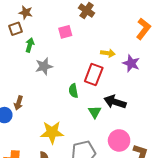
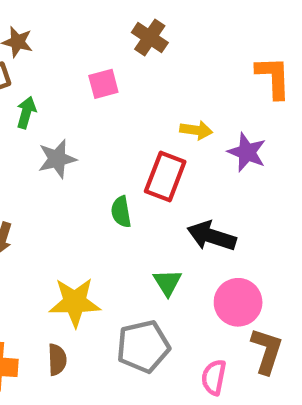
orange L-shape: (143, 29) -> (273, 77), turned -40
green triangle: (95, 112) -> (167, 282), moved
pink circle: (119, 140) -> (238, 302), moved

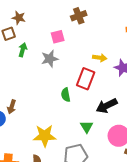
brown cross: (150, 38) -> (79, 16), turned 35
gray star: (57, 159) -> (50, 59), moved
black arrow: (212, 236) -> (107, 106), turned -45

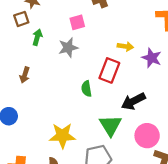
brown arrow: (12, 107) -> (25, 75), moved
green triangle: (87, 127) -> (110, 125), size x1.5

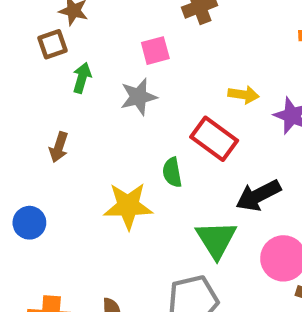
red rectangle: (109, 70) -> (214, 139), turned -75
yellow star: (62, 136) -> (128, 206), moved

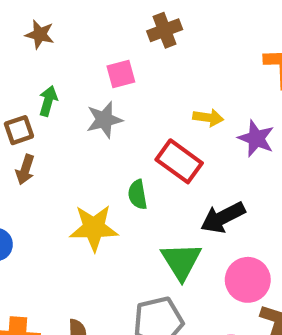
brown square: (52, 44) -> (19, 130), moved

